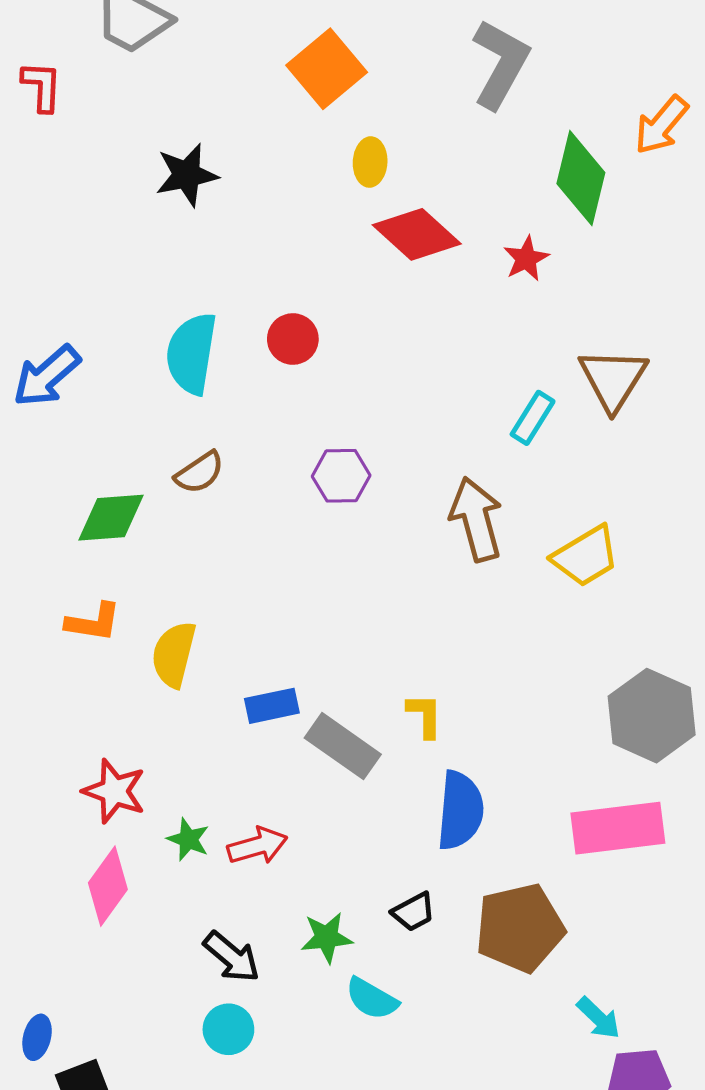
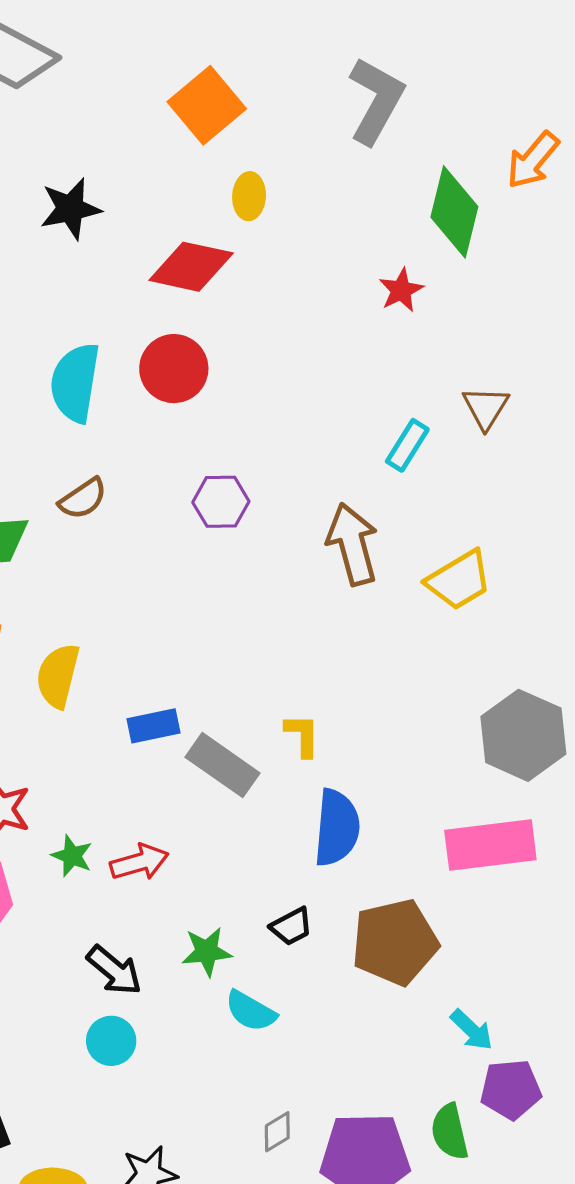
red diamond: (417, 234) -> (191, 267), moved, turned -30
red circle: (293, 339) -> (174, 369), size x1.4
brown triangle: (613, 379) -> (486, 408), size x0.7

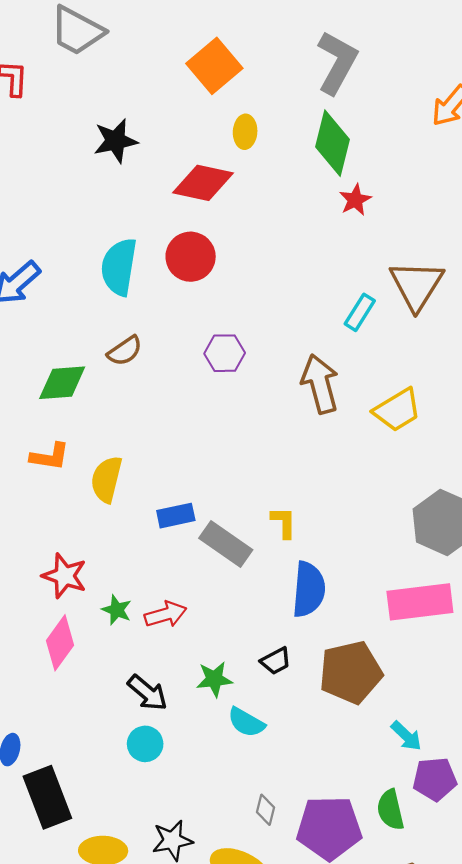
green diamond: (454, 212) -> (333, 143), moved
brown triangle: (486, 408) -> (417, 285), size x1.6
gray diamond: (277, 1132) -> (266, 810), turned -44

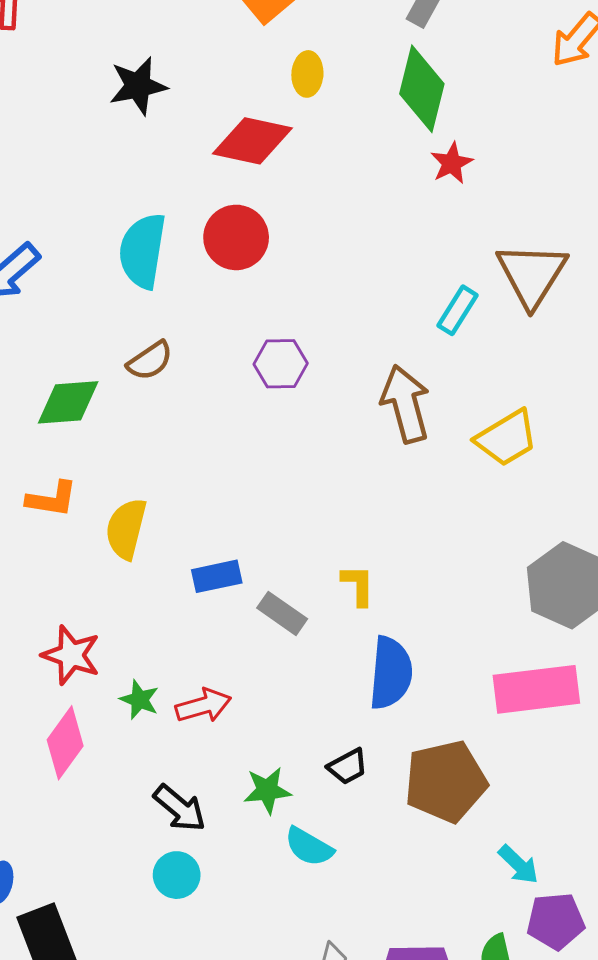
gray rectangle: (226, 544) -> (282, 613), size x0.7

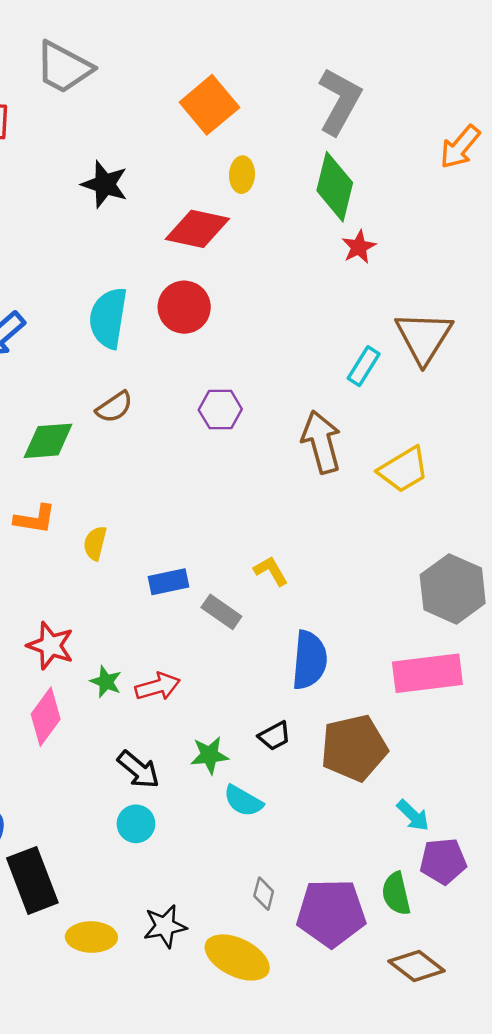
black star: (138, 86) -> (105, 184), turned 30
yellow semicircle: (126, 529) -> (95, 543), size x0.7
yellow L-shape: (358, 585) -> (271, 571), moved, turned -30

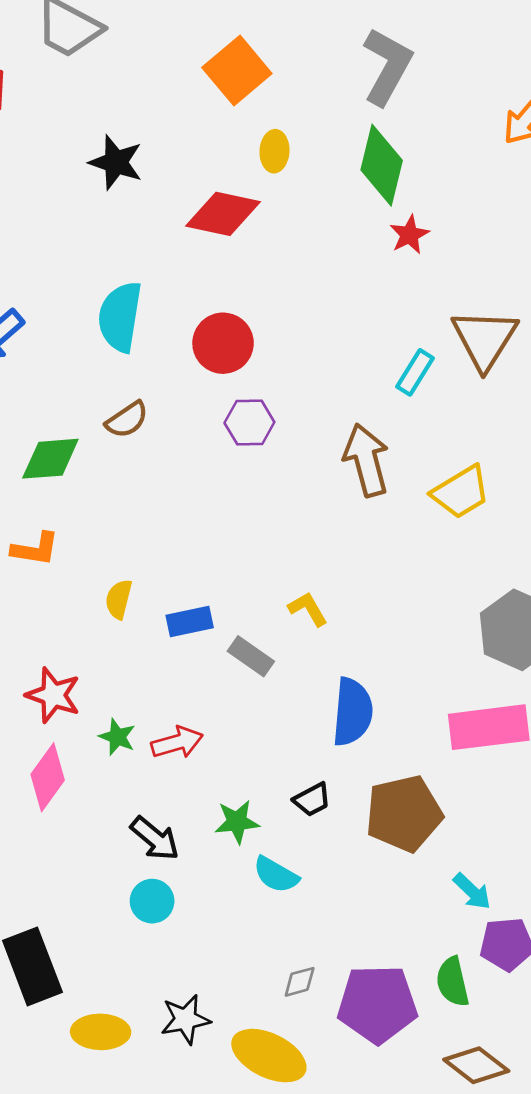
red circle: (184, 307) -> (223, 343), moved
yellow semicircle: (95, 543) -> (119, 599), moved
gray diamond: (264, 894) -> (300, 982), turned 60

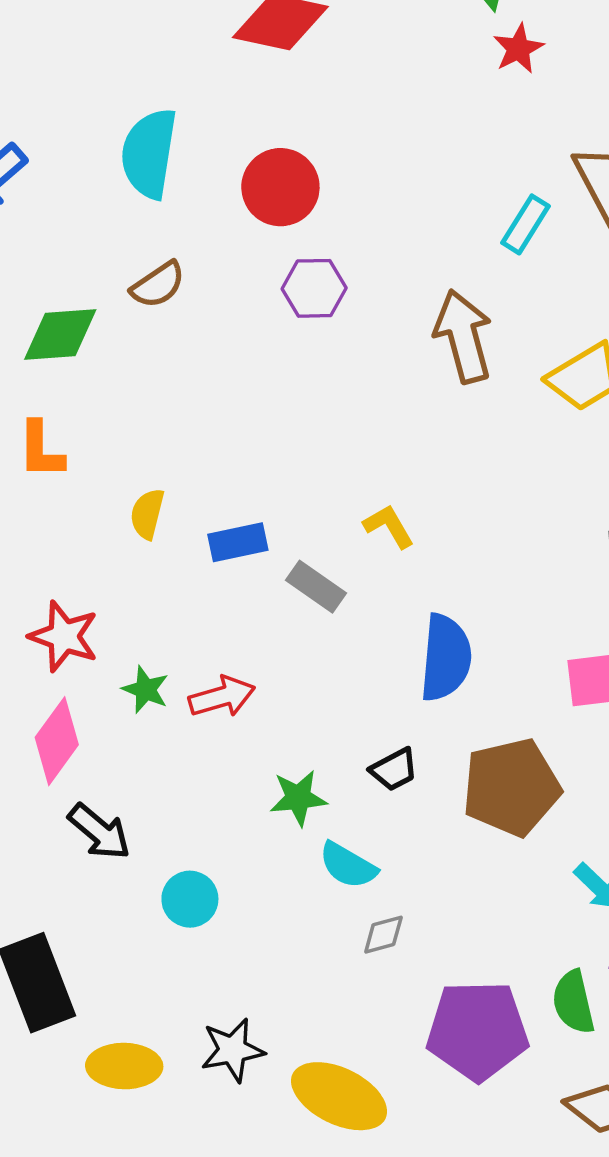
orange L-shape: (35, 549) -> (41, 450), turned 81
black arrow: (155, 838) -> (99, 832), moved
gray diamond: (300, 982) -> (383, 935), moved

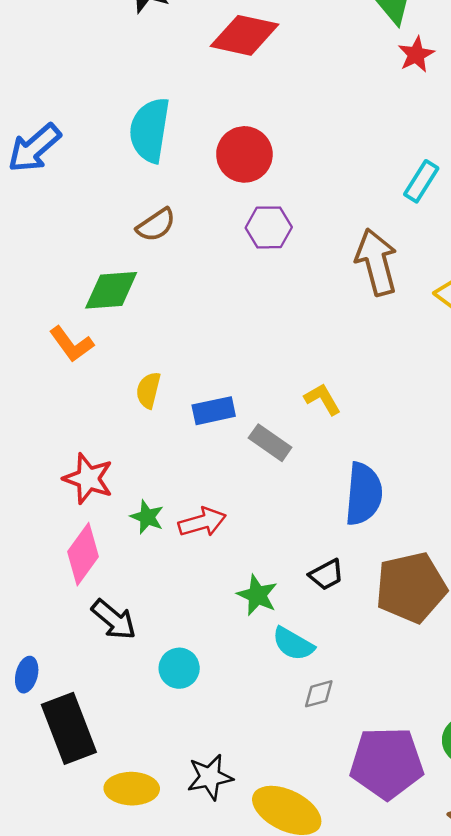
green diamond: (60, 335) -> (111, 290), moved
orange L-shape: (41, 450) -> (71, 344), turned -36
green star: (298, 798) -> (257, 595), turned 30

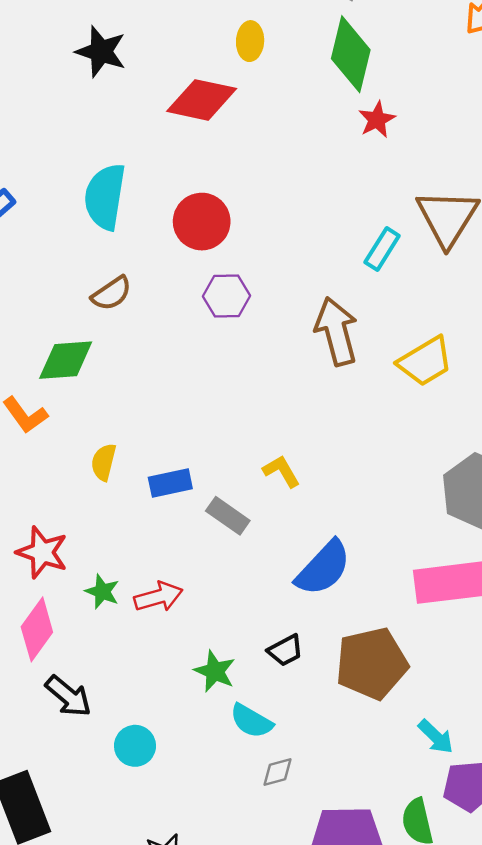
blue semicircle: (364, 494) -> (323, 568), turned 38

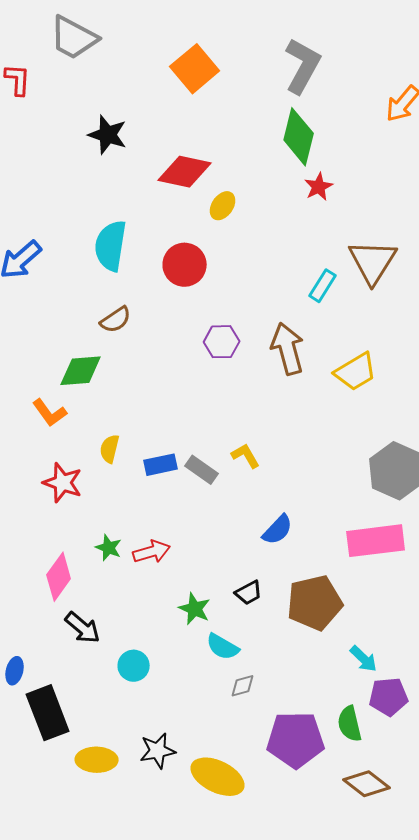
yellow ellipse: (250, 41) -> (223, 206), moved, turned 32
purple hexagon: (227, 296) -> (222, 342), moved
gray rectangle: (228, 516) -> (202, 470), moved
red star: (42, 552) -> (63, 483), moved
blue semicircle: (323, 568) -> (278, 530), size x0.7

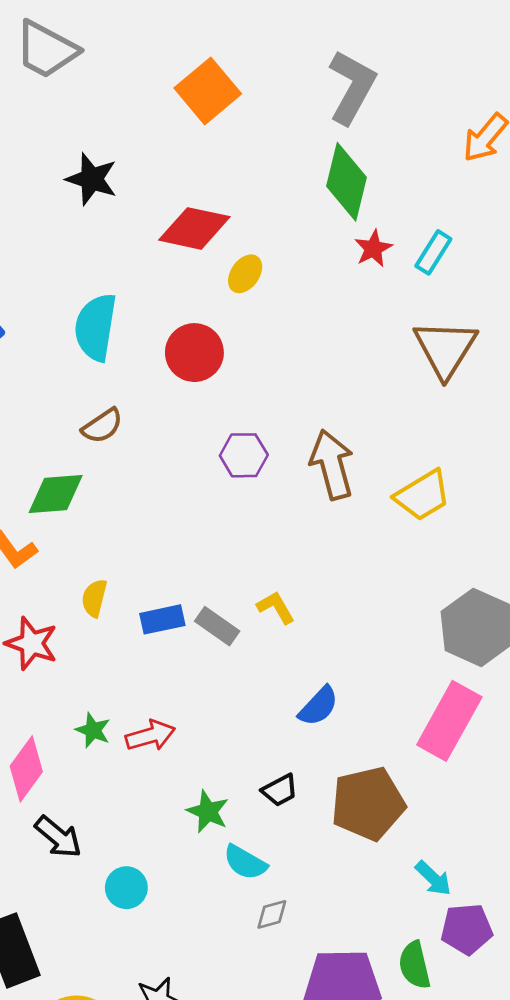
cyan rectangle: (323, 286) -> (433, 252), moved
pink rectangle: (376, 541) -> (449, 721), turned -54

